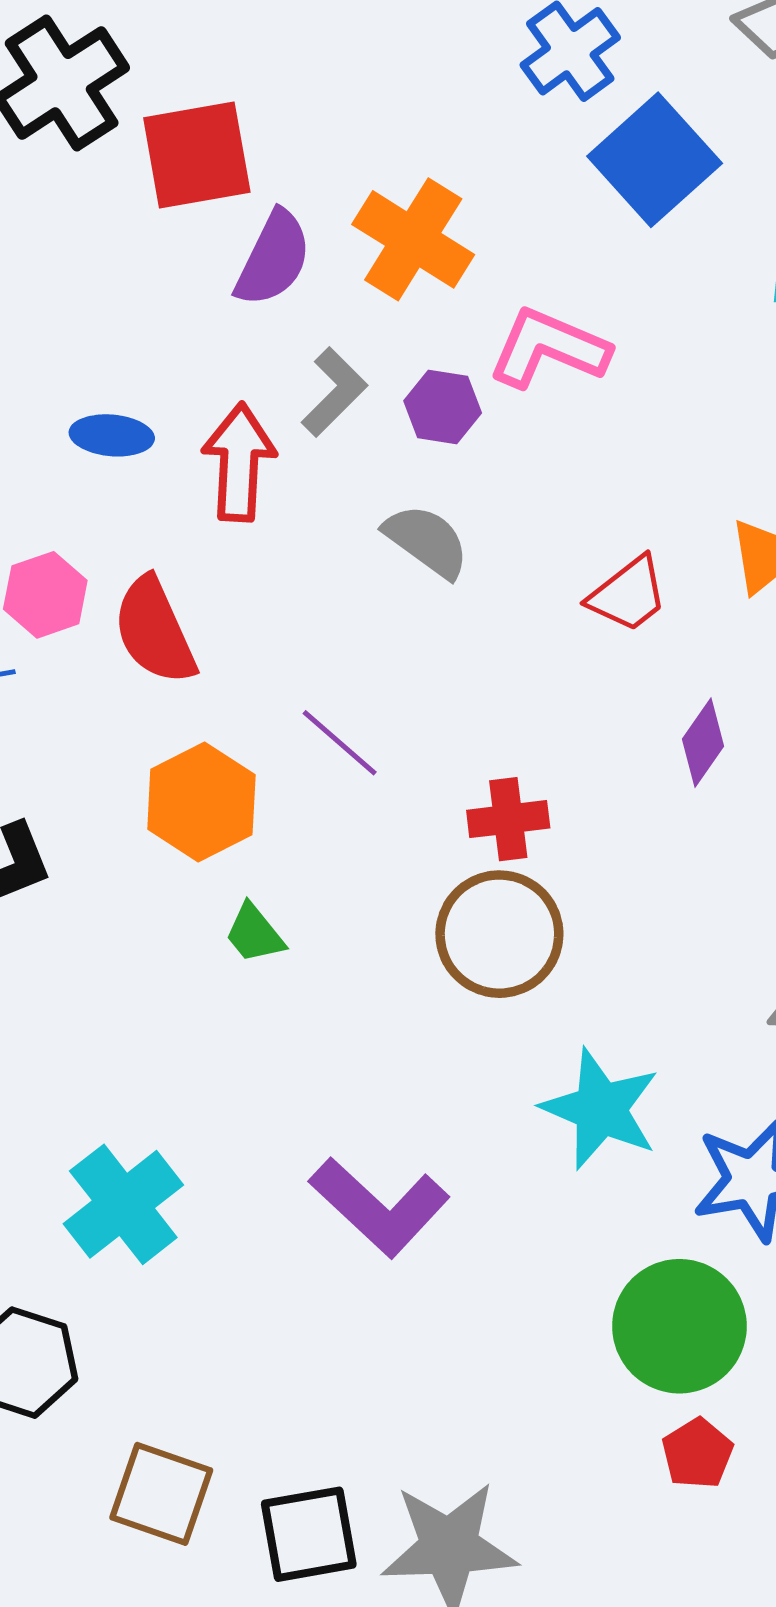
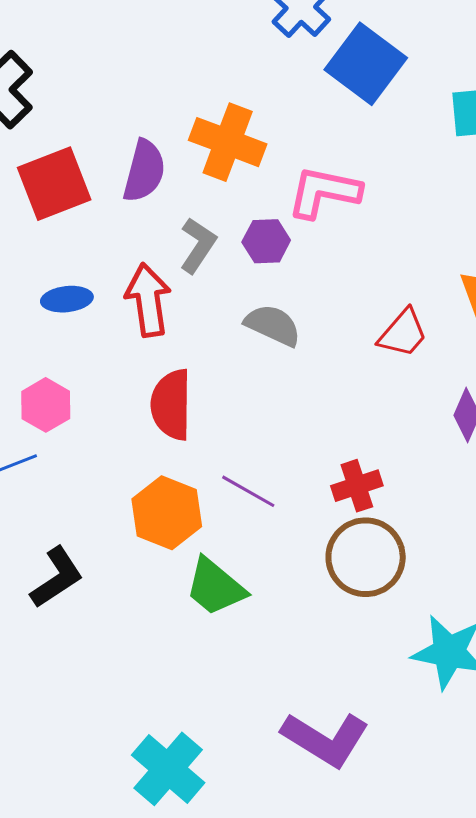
red square: (197, 155) -> (54, 184), moved
red semicircle: (155, 631) -> (171, 405), moved, turned 36
purple line: (340, 743) -> (248, 491), moved
green trapezoid: (254, 934) -> (215, 587), size x1.6

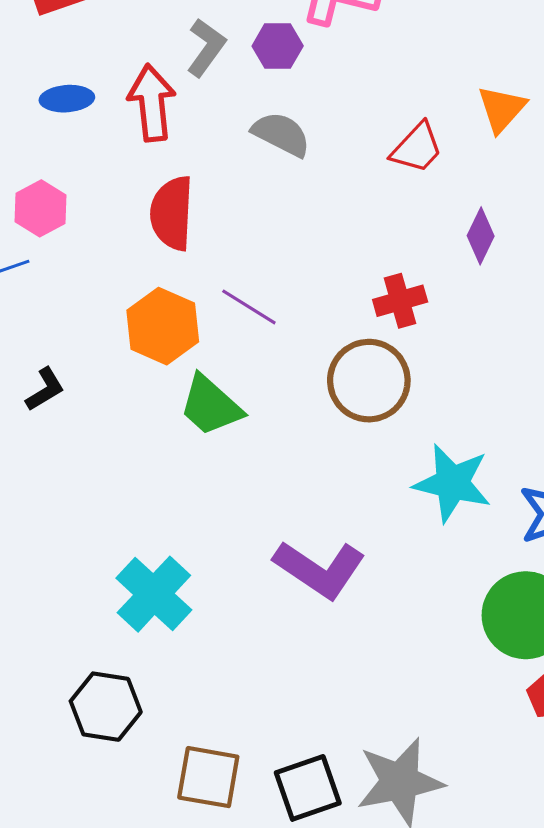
red cross: (357, 486) -> (400, 301), moved
black L-shape: (57, 577) -> (45, 389), size x0.7

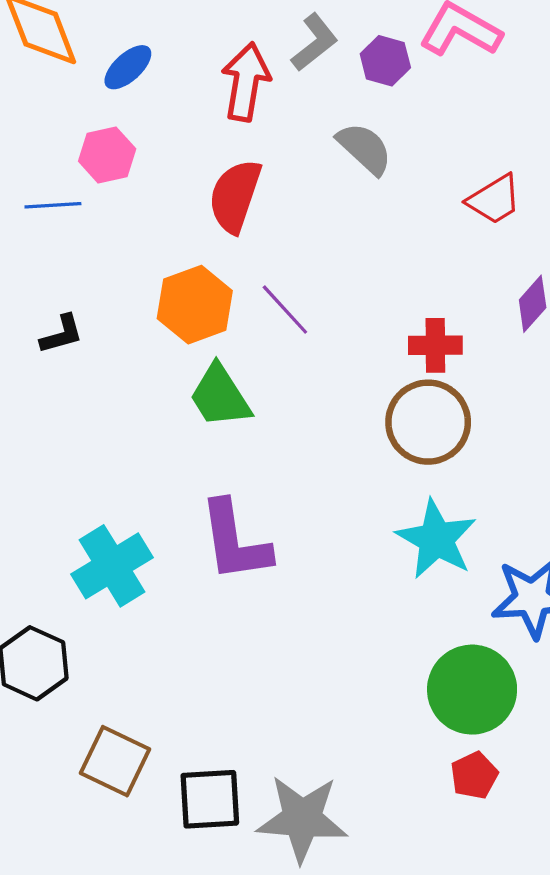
blue ellipse: (67, 99) -> (128, 67), moved, turned -54
brown circle: (369, 381) -> (428, 422), moved
purple L-shape: (320, 569) -> (235, 541), moved, turned 32

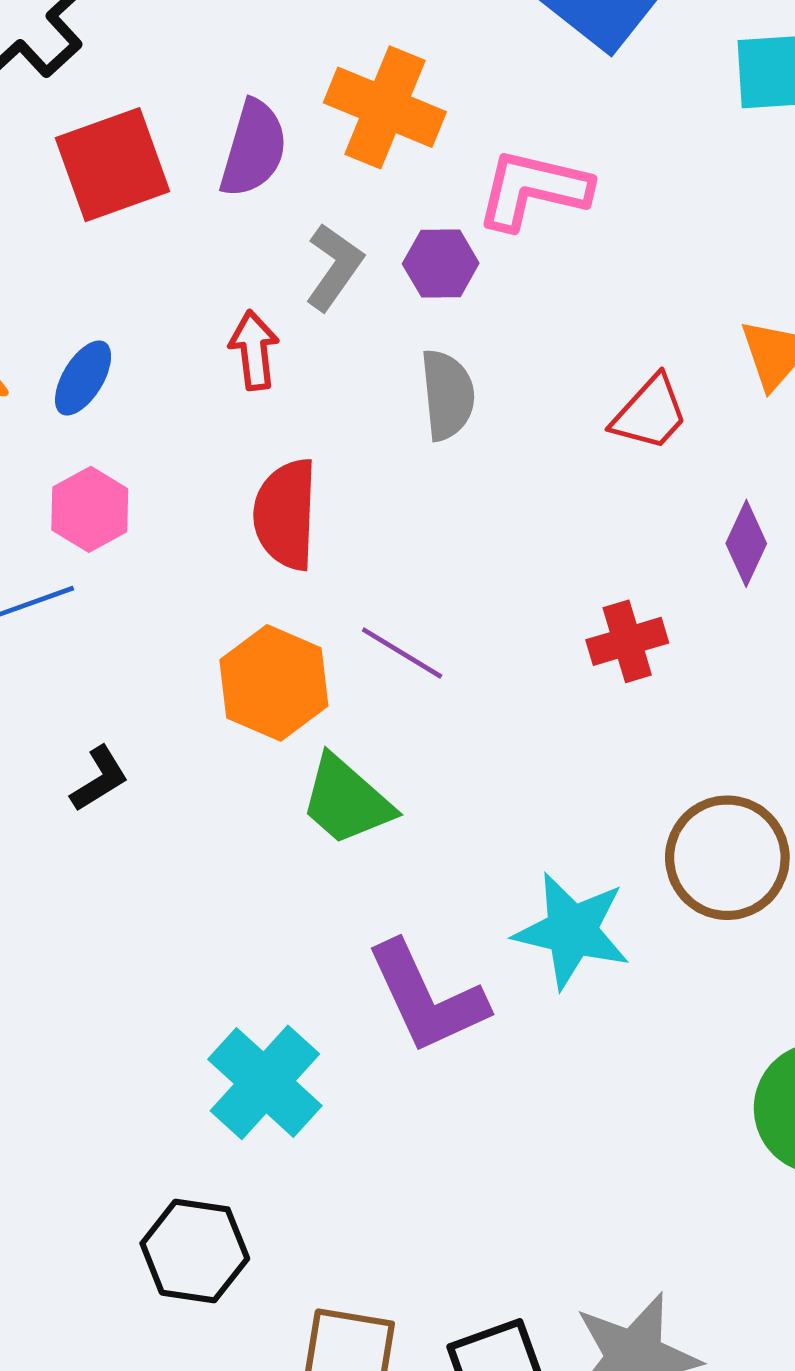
red arrow: (246, 82) -> (254, 350), size x0.7
gray semicircle: (365, 148) -> (447, 395), turned 58
brown circle: (428, 422) -> (727, 858), moved
cyan star: (436, 539) -> (572, 931), moved

